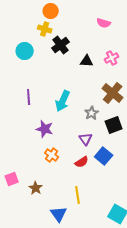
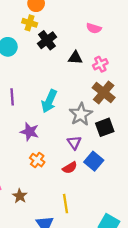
pink semicircle: (104, 23) -> (94, 28), moved
pink cross: (112, 58) -> (100, 64), moved
gray star: (92, 113) -> (81, 114), size x1.5

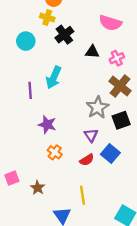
pink semicircle: (94, 28) -> (110, 23), size x1.5
cyan arrow: (49, 101) -> (54, 77), moved

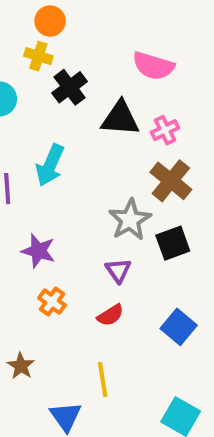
black triangle: (92, 52) -> (120, 118), size x1.5
blue square: (110, 153) -> (179, 327), moved

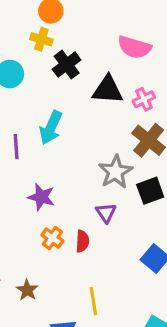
red semicircle: (110, 315) -> (82, 241), moved, turned -55

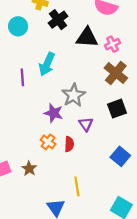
gray star: (115, 172) -> (74, 95), moved
purple star: (41, 197) -> (54, 113), moved
brown star: (27, 290) -> (29, 169), moved

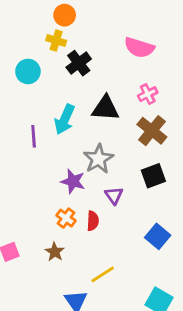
black triangle: (87, 37) -> (105, 108), moved
brown star: (29, 169) -> (55, 252), moved
yellow line: (77, 186) -> (103, 274), turned 66

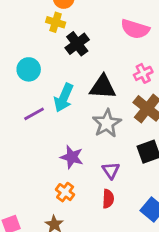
cyan circle: (28, 71) -> (29, 69), moved
purple line: (34, 136) -> (34, 114), turned 65
gray star: (98, 159) -> (107, 123), moved
red semicircle: (93, 221) -> (108, 199), moved

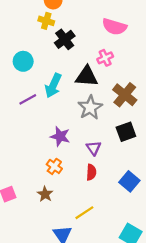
pink cross: (143, 73) -> (105, 58), moved

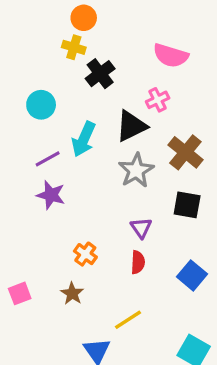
black triangle: (87, 76) -> (131, 126), turned -30
black square: (126, 132) -> (187, 205), turned 30
purple star: (60, 136) -> (51, 195), moved

